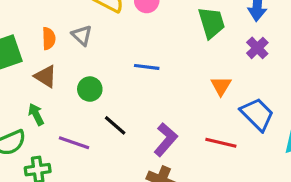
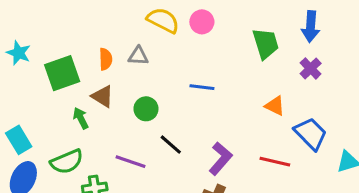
gray triangle: (82, 35) -> (138, 56), turned -40
orange triangle: (221, 86) -> (275, 106), turned -35
green arrow: (36, 114) -> (81, 118), moved

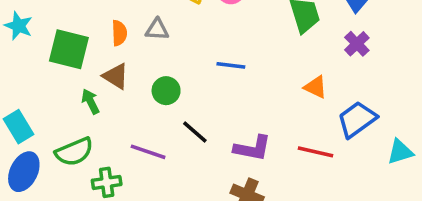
green square: (62, 73) -> (69, 49), turned 33
blue trapezoid: (311, 134) -> (357, 119), turned -81
purple L-shape: (221, 159) -> (252, 148), turned 60

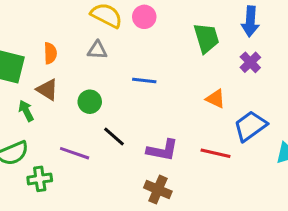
gray triangle: (157, 29) -> (97, 50), moved

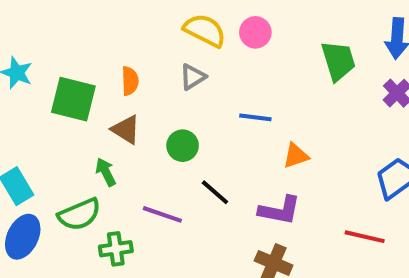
gray triangle: (97, 50) -> (193, 77), turned -35
orange triangle: (215, 99) -> (296, 156), moved, turned -45
green arrow: (26, 111) -> (106, 172), moved
red line: (215, 153) -> (365, 237), moved

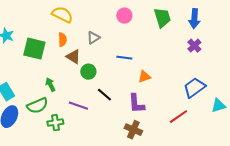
yellow semicircle: (205, 30) -> (62, 15), moved
green trapezoid: (338, 61) -> (162, 18), moved
brown triangle: (126, 129) -> (73, 57), moved
purple L-shape: (280, 210) -> (136, 104), turned 75
red line: (365, 237) -> (178, 117), turned -48

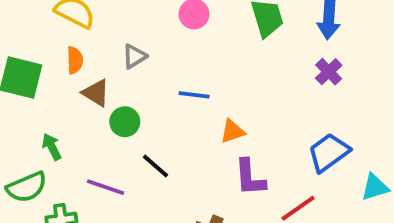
purple L-shape: (136, 104) -> (250, 178), moved

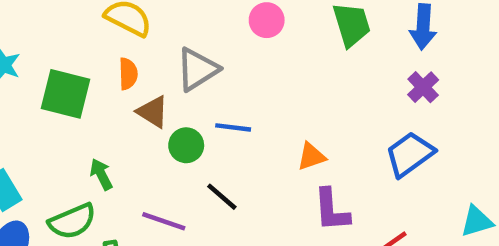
gray triangle: (134, 56) -> (197, 69), size x1.5
blue line: (194, 95) -> (233, 127), moved
blue trapezoid: (329, 153) -> (410, 154), moved

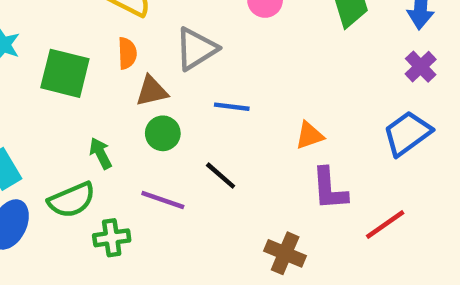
brown triangle: (153, 112) -> (152, 91), turned -45
green circle: (186, 145) -> (163, 133), moved

